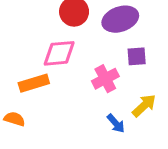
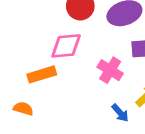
pink cross: (105, 79) -> (110, 70), turned -30

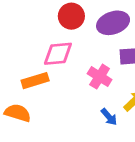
orange semicircle: (23, 109) -> (18, 113), size x1.4

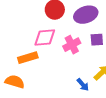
pink cross: (100, 77) -> (72, 45), moved, turned 30

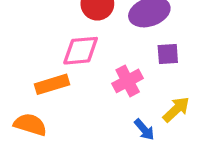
pink cross: (72, 45) -> (128, 81), moved

